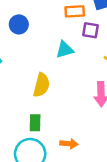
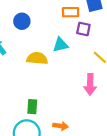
yellow semicircle: (41, 85) -> (37, 58), moved, turned -102

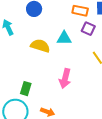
pink arrow: (90, 84) -> (65, 79), moved

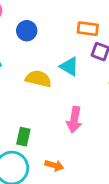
cyan triangle: (64, 38) -> (69, 66), turned 35

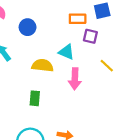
pink arrow: (74, 120) -> (75, 79), moved
green rectangle: (23, 137) -> (35, 98), moved

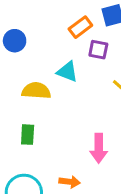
orange rectangle: (78, 19) -> (80, 27), turned -35
pink arrow: (75, 79) -> (99, 148), moved

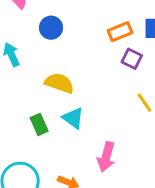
cyan triangle: (67, 72) -> (73, 118), moved
green rectangle: (28, 135) -> (39, 124), turned -42

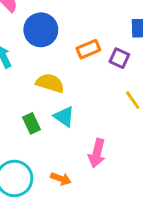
blue circle: (51, 28) -> (41, 30), size x1.5
orange rectangle: (120, 32) -> (88, 49), moved

